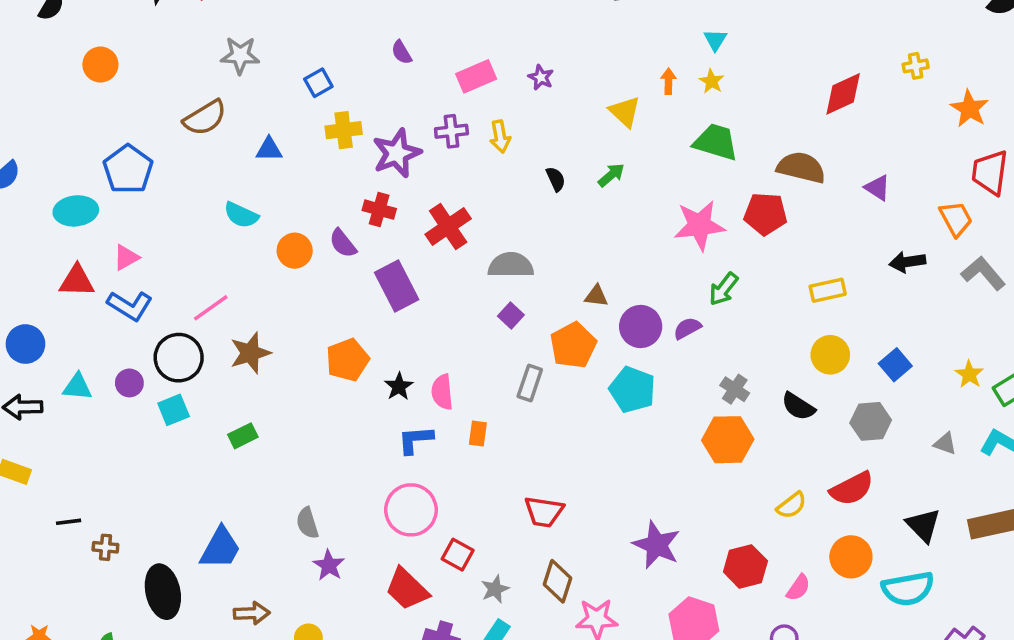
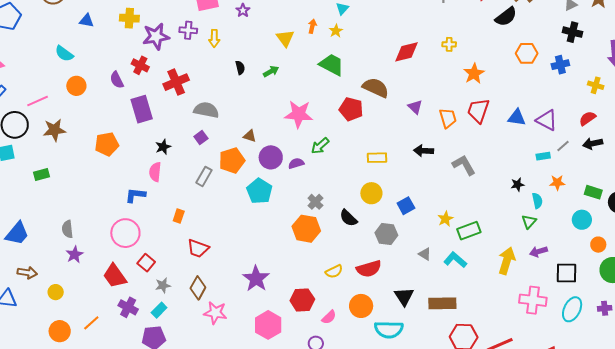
orange trapezoid: (956, 219) -> (448, 118), moved
pink star: (699, 225) -> (299, 114), moved
orange circle: (295, 251) -> (76, 86), moved
black star: (399, 386) -> (163, 147), moved
orange rectangle: (478, 434) -> (179, 216), moved

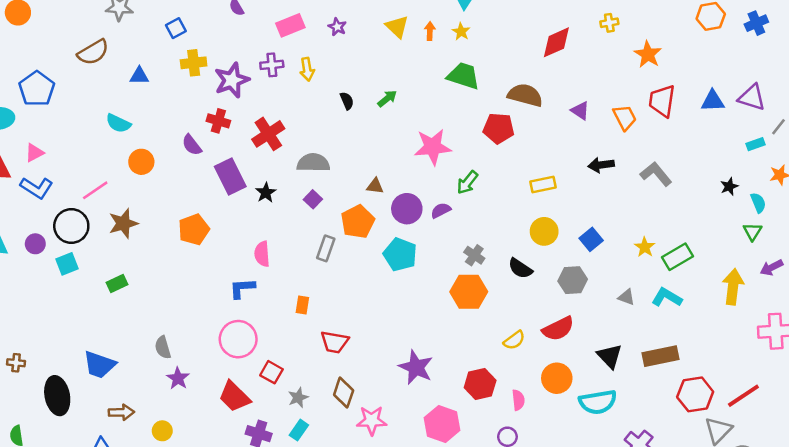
yellow triangle: (285, 38) -> (397, 27), moved
black star: (163, 147) -> (266, 193), moved
blue trapezoid: (17, 233) -> (99, 365), turned 80
pink semicircle: (329, 317) -> (518, 400), turned -42

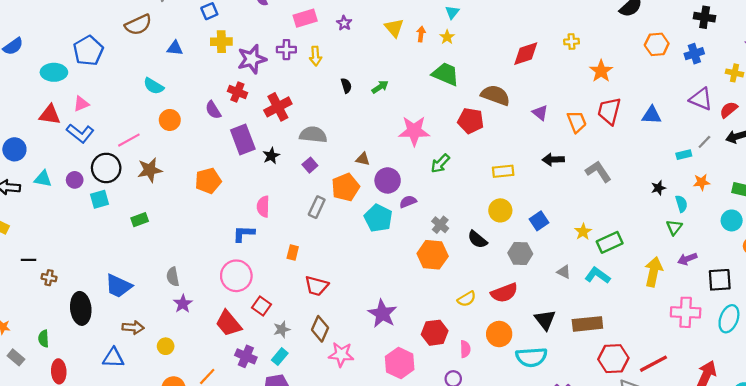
purple triangle: (752, 97) -> (701, 99), moved
purple semicircle: (441, 210) -> (408, 202), moved

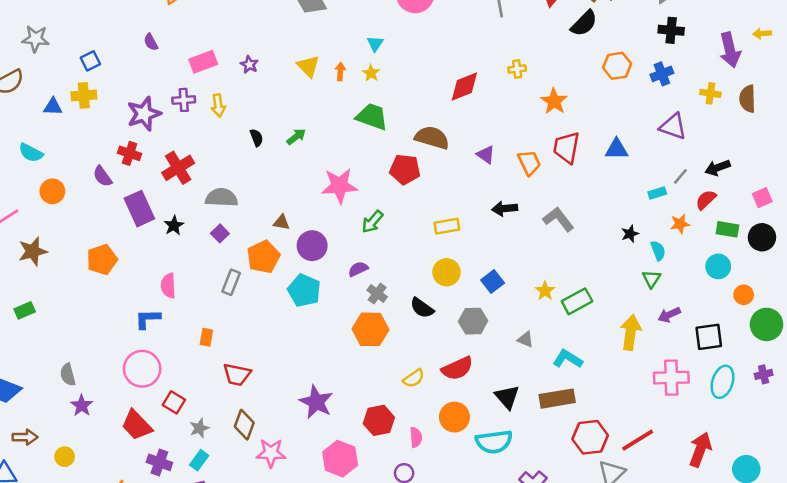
yellow cross: (221, 42) -> (84, 95), moved
red semicircle: (729, 110) -> (706, 200), moved
purple semicircle: (408, 202) -> (358, 269), moved
cyan L-shape: (597, 275) -> (568, 359), moved

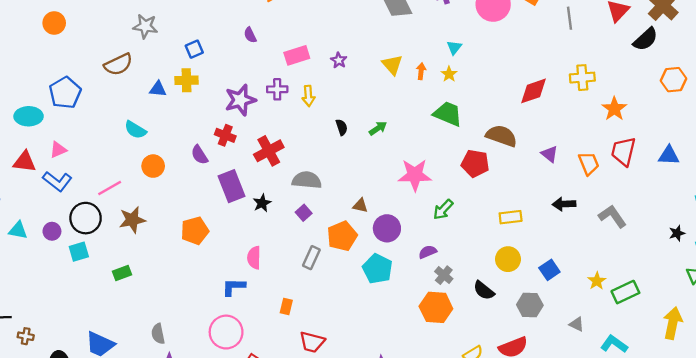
yellow cross: (517, 69) -> (582, 78), size x1.5

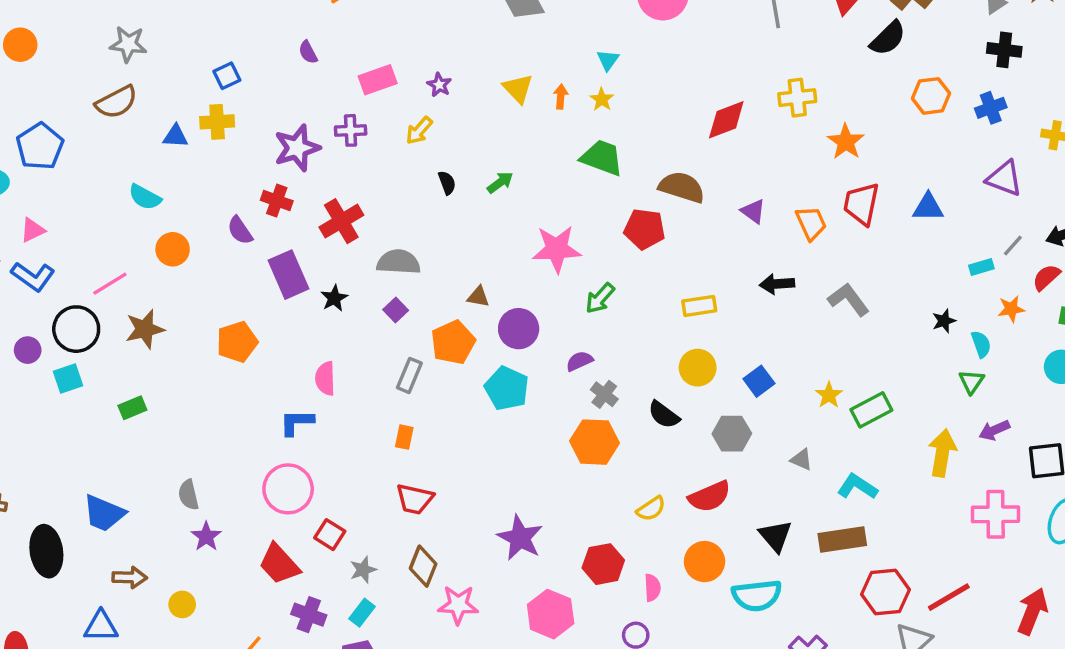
gray star: (145, 26) -> (128, 44), moved
yellow arrow: (308, 96) -> (419, 131), moved, turned 48
orange rectangle: (286, 306) -> (404, 437), moved

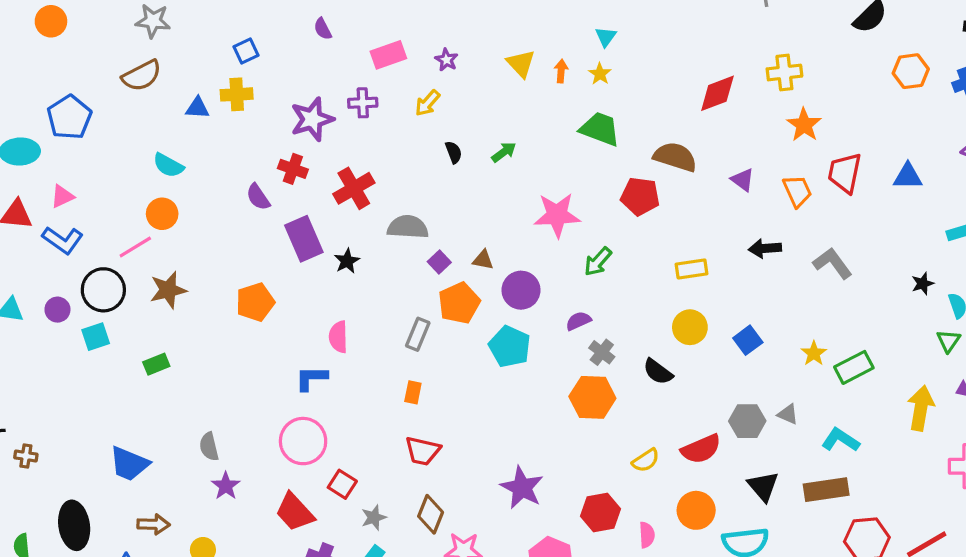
orange star: (846, 142) -> (804, 125), moved
orange circle: (173, 249) -> (162, 214), moved
purple square: (396, 310) -> (439, 262), moved
gray hexagon: (732, 434) -> (747, 421), moved
black ellipse: (46, 551) -> (74, 525), moved

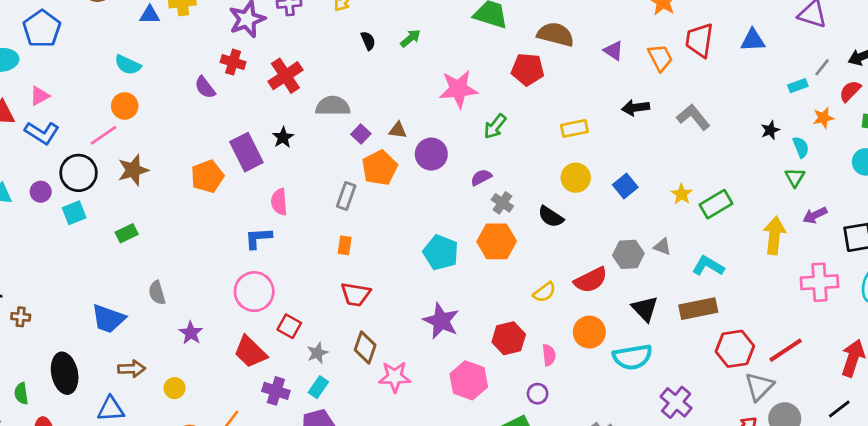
purple rectangle: (304, 239) -> (246, 152), moved
cyan pentagon: (510, 346) -> (441, 252), moved
gray semicircle: (209, 447) -> (157, 293), moved

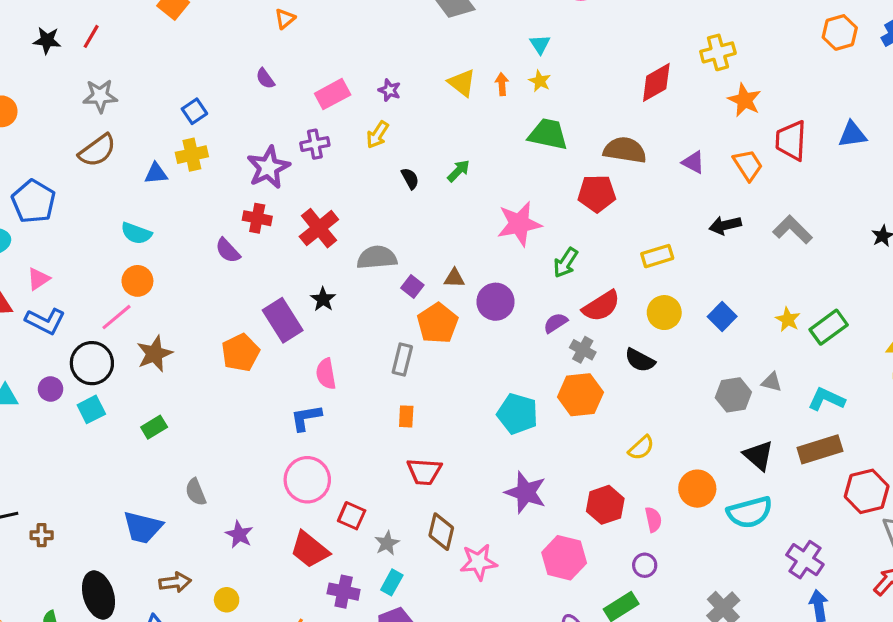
red semicircle: (591, 280) -> (601, 306), moved

